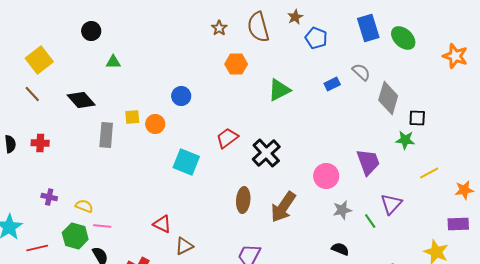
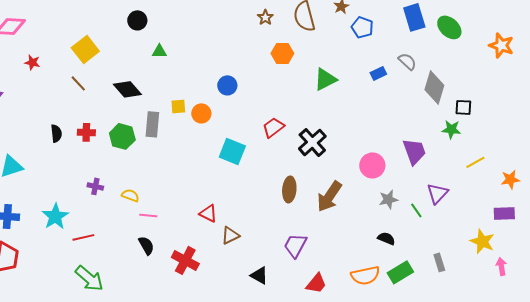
green hexagon: (75, 236) -> (122, 136), moved

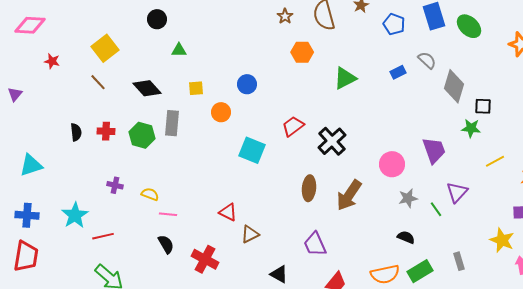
blue pentagon: (362, 27) -> (394, 24), moved
yellow square: (178, 106) -> (196, 88), moved
purple trapezoid: (295, 245) -> (315, 244), turned -52

